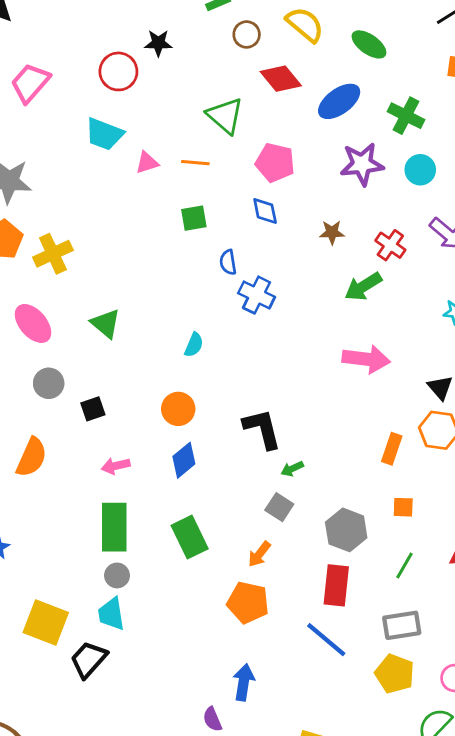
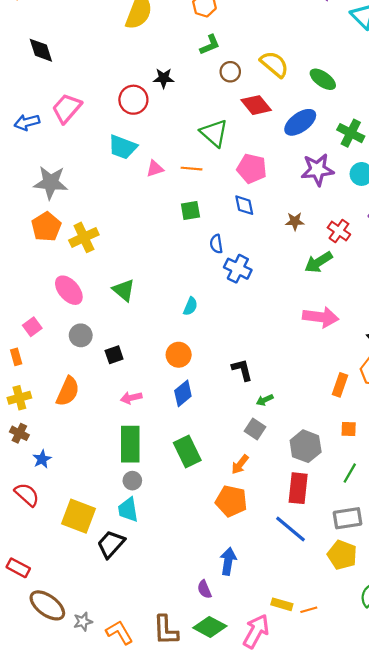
black L-shape: (262, 429) -> (242, 370), size x0.7

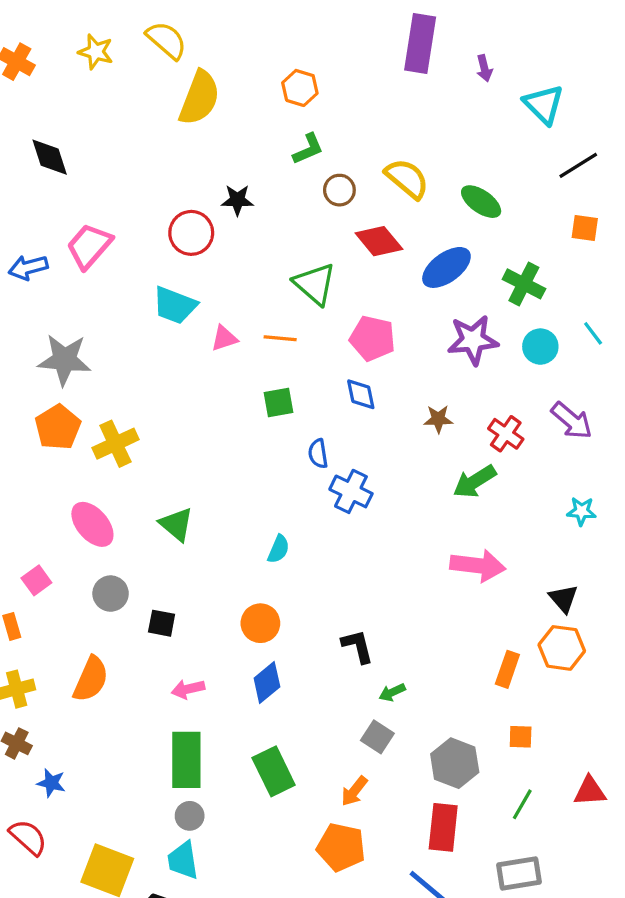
black square: (114, 355) -> (162, 623), turned 30
blue star: (42, 459) -> (51, 783), turned -30

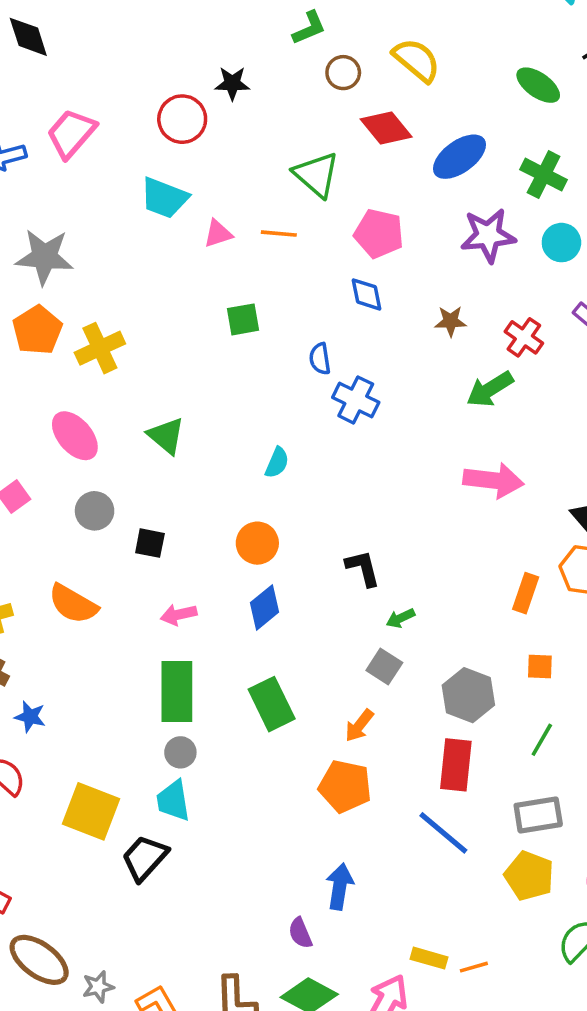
green ellipse: (481, 202) -> (538, 85), moved
green square: (279, 403) -> (243, 319), moved
orange semicircle: (91, 679) -> (73, 604), turned 96

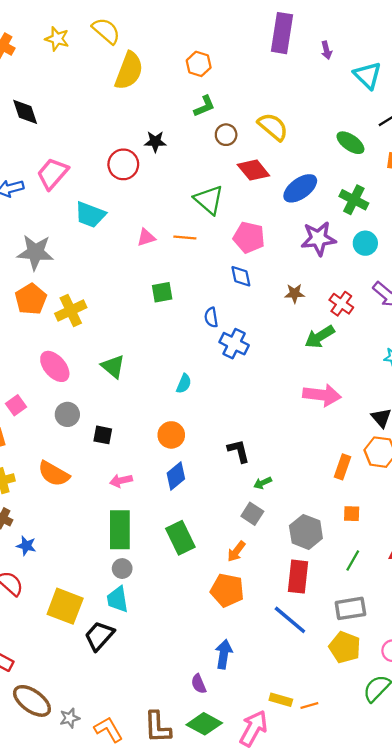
cyan trapezoid: (164, 198) -> (90, 215), moved

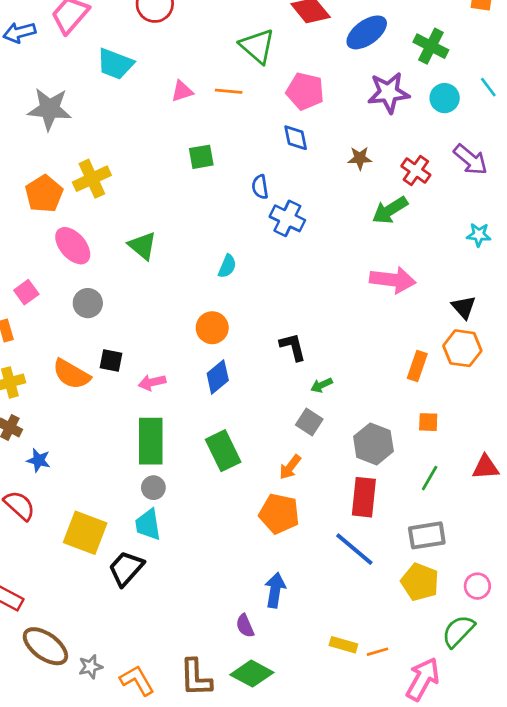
orange pentagon: (31, 299) -> (44, 194), moved
black square: (103, 435) -> (111, 361), moved
pink arrow: (253, 728) -> (423, 679), moved

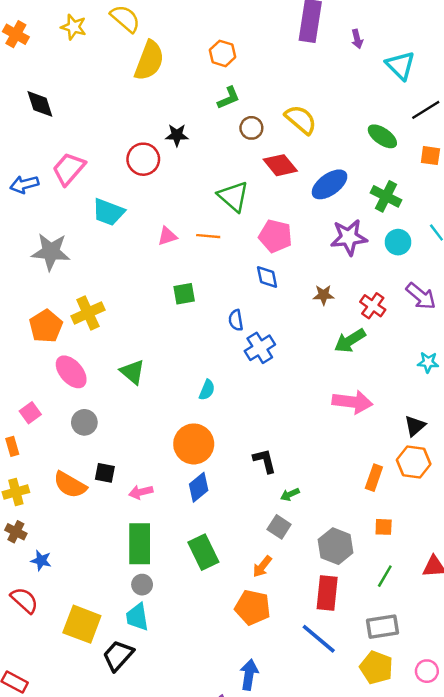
blue cross: (287, 218) -> (260, 348), turned 32
black triangle: (464, 307) -> (415, 426), turned 30
orange circle: (212, 328) -> (194, 444), size x1.4

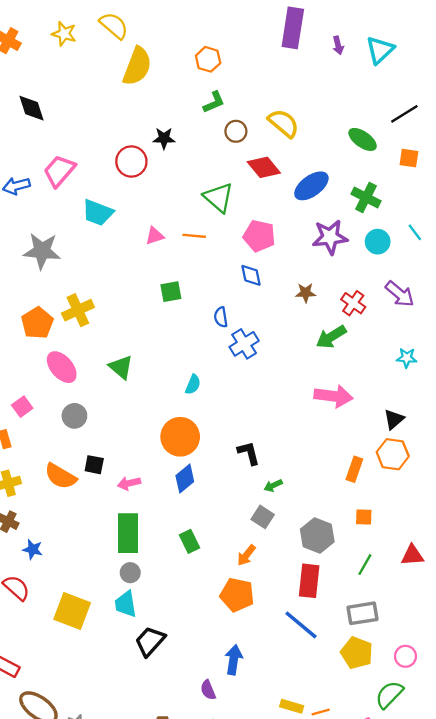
cyan triangle: (400, 65) -> (380, 50), moved, turned 32
green rectangle: (203, 552) -> (189, 541), size x0.7
black trapezoid: (118, 655) -> (150, 641), moved

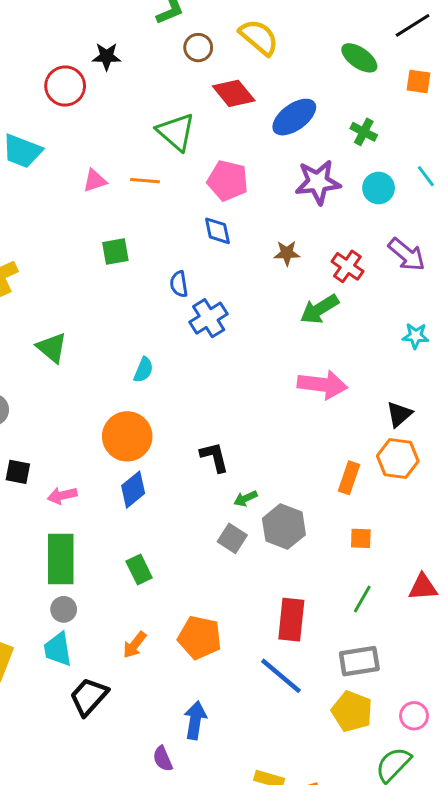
green cross: (366, 198) -> (364, 132), size x0.7
gray hexagon: (317, 536) -> (284, 527), moved
orange arrow: (246, 555) -> (135, 645), moved

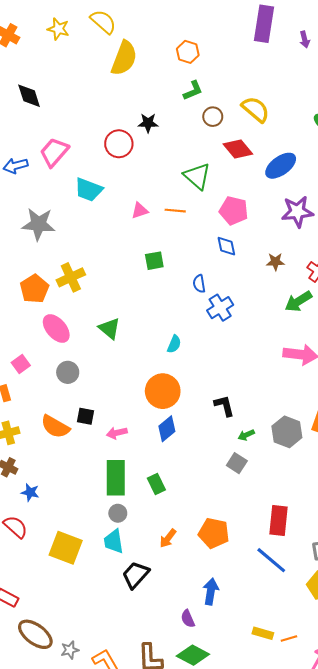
gray hexagon: (284, 527) -> (287, 432), moved
green rectangle: (139, 569) -> (156, 484), moved

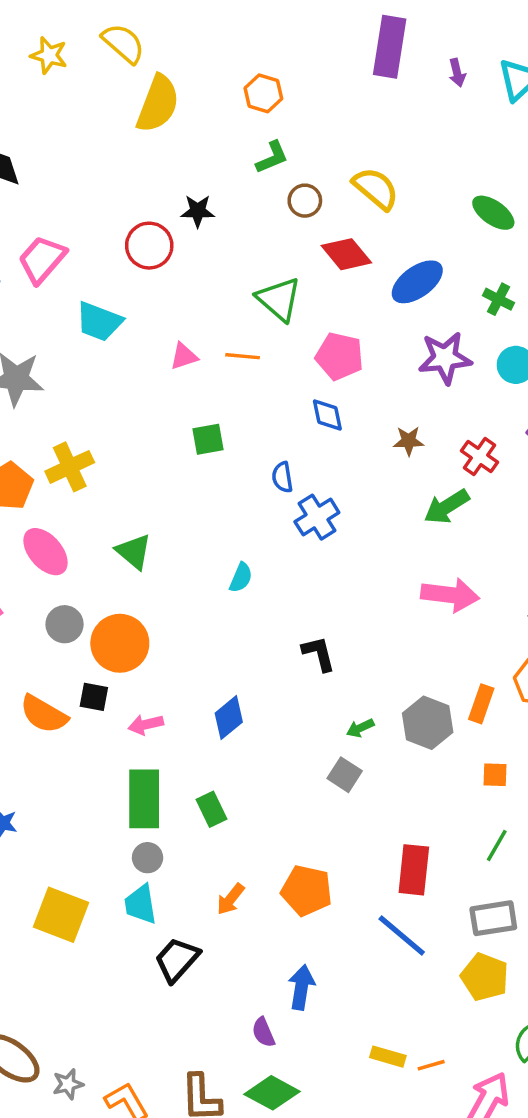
orange circle: (163, 391) -> (120, 643), moved
black L-shape: (224, 406) -> (319, 654), moved

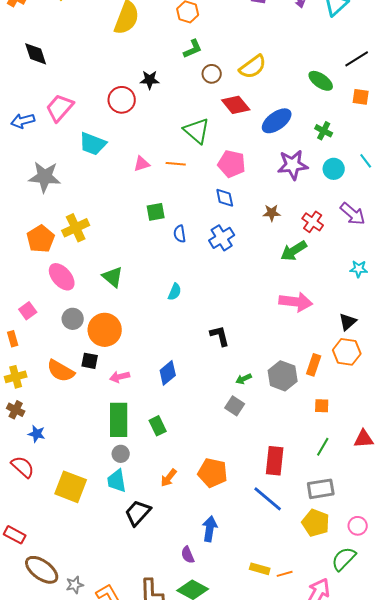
yellow semicircle: (376, 189) -> (253, 67), turned 104
blue semicircle: (282, 477) -> (180, 234), moved
blue cross: (317, 517) -> (222, 238), moved

